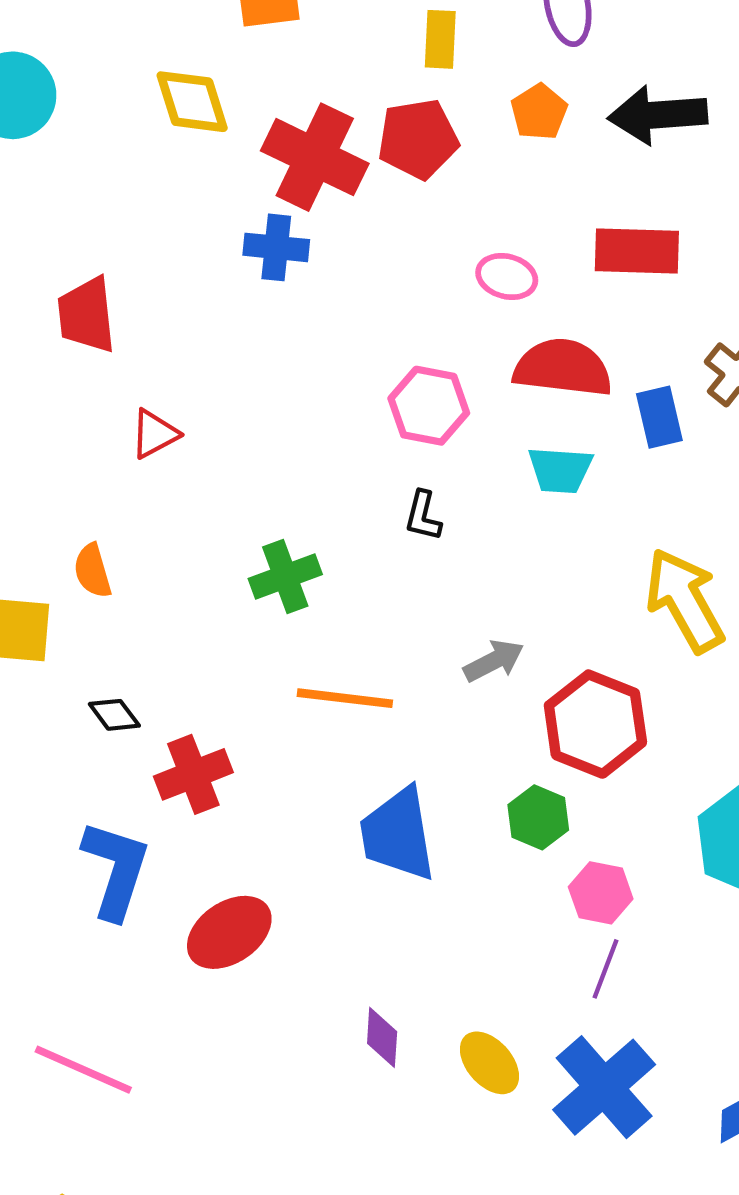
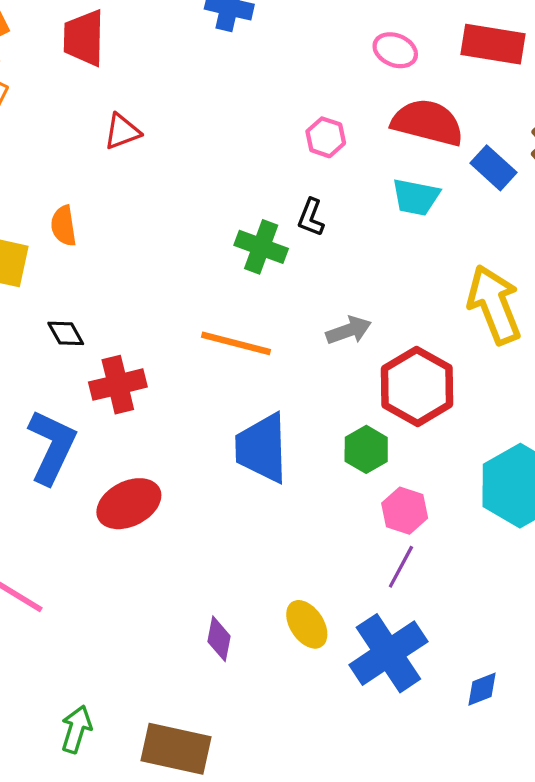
pink hexagon: (429, 406) -> (326, 137), size x0.7
blue rectangle: (659, 417) -> (493, 168), turned -42
green cross: (285, 577) -> (261, 247), moved, turned 33
purple diamond: (382, 1037) -> (219, 639), moved

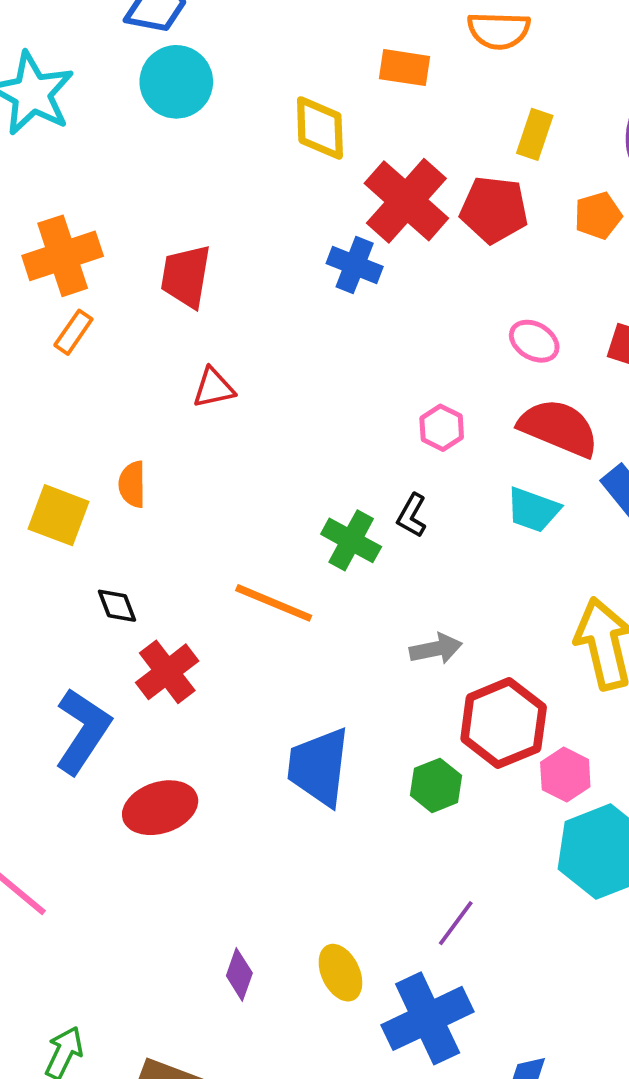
orange line: (236, 343) -> (274, 603), moved
red cross: (118, 385) -> (167, 672), turned -32
pink hexagon: (405, 511) -> (565, 775), moved

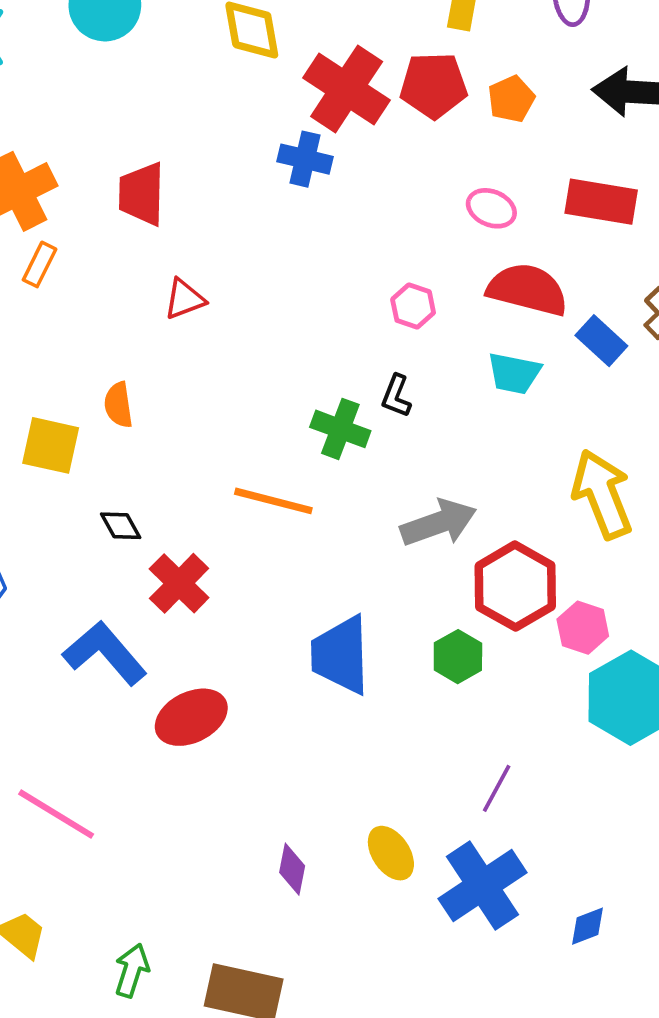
orange pentagon: (598, 216) -> (511, 99), moved
gray arrow: (436, 649) -> (438, 523), size x1.5
blue L-shape: (83, 731) -> (105, 653), turned -66

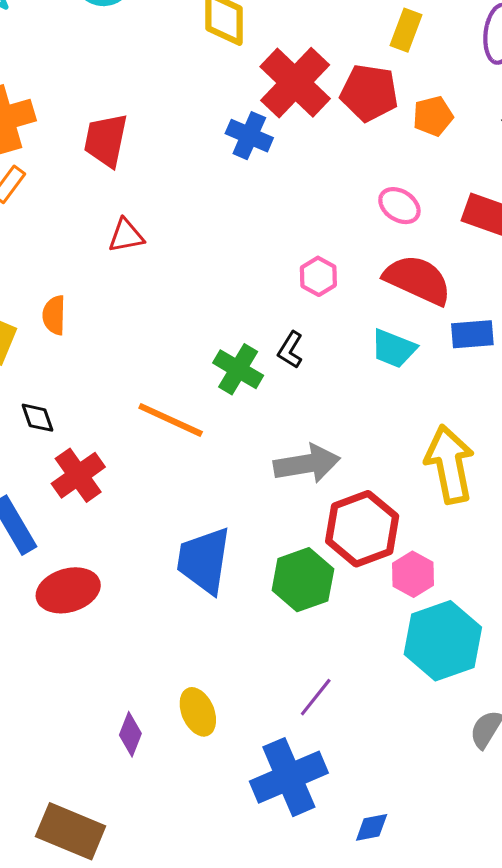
blue rectangle: (601, 341) -> (472, 334), turned -57
green hexagon: (458, 657) -> (303, 580), size x1.4
yellow ellipse: (391, 853) -> (198, 712), moved

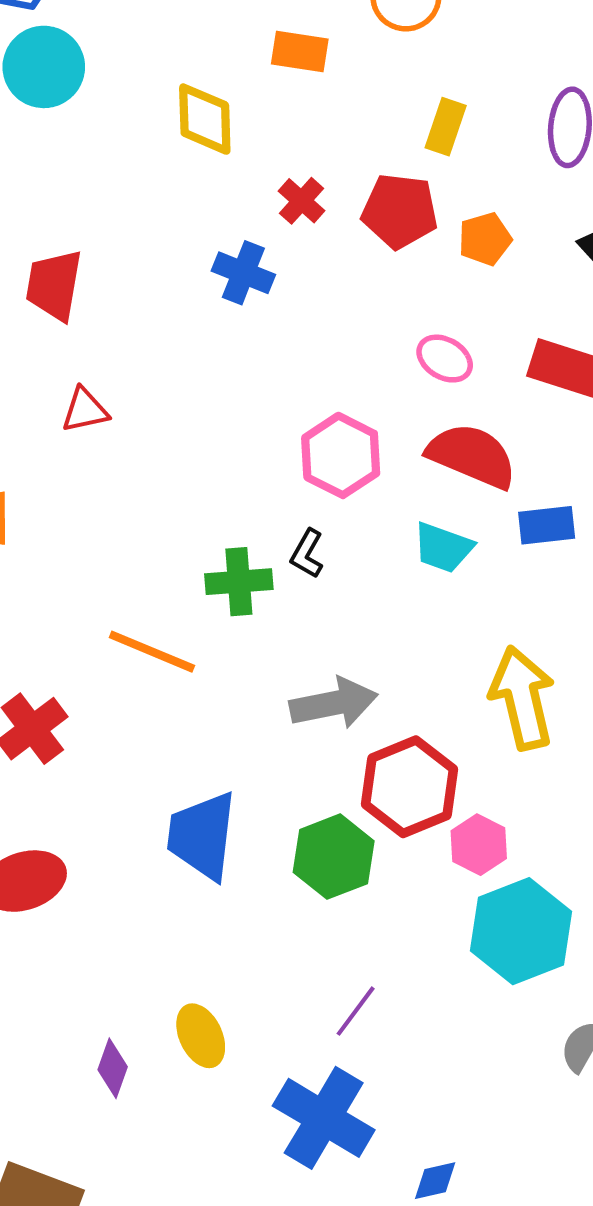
red cross: (295, 83) -> (302, 201), size x0.5
pink hexagon: (318, 276) -> (341, 455), size x1.6
green cross: (238, 369) -> (239, 582), turned -33
blue cross: (289, 777) -> (324, 1118), turned -34

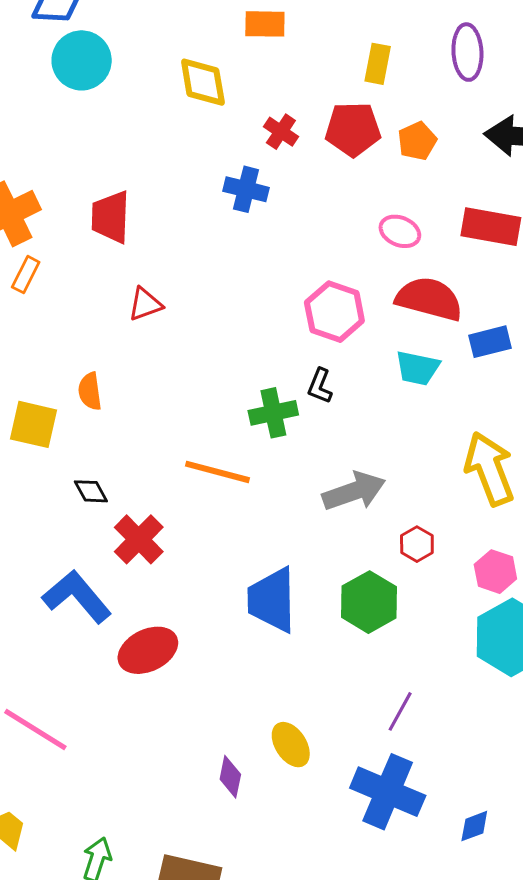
red hexagon: (410, 787) -> (417, 544), size x0.5
pink hexagon: (479, 845) -> (495, 572), moved

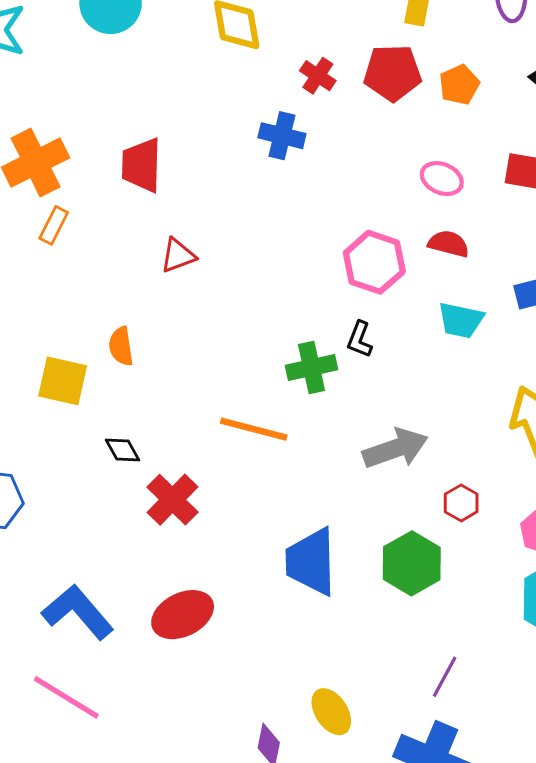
red semicircle: (429, 299) -> (449, 244), moved, size x0.6
blue L-shape: (77, 597) -> (78, 612), moved

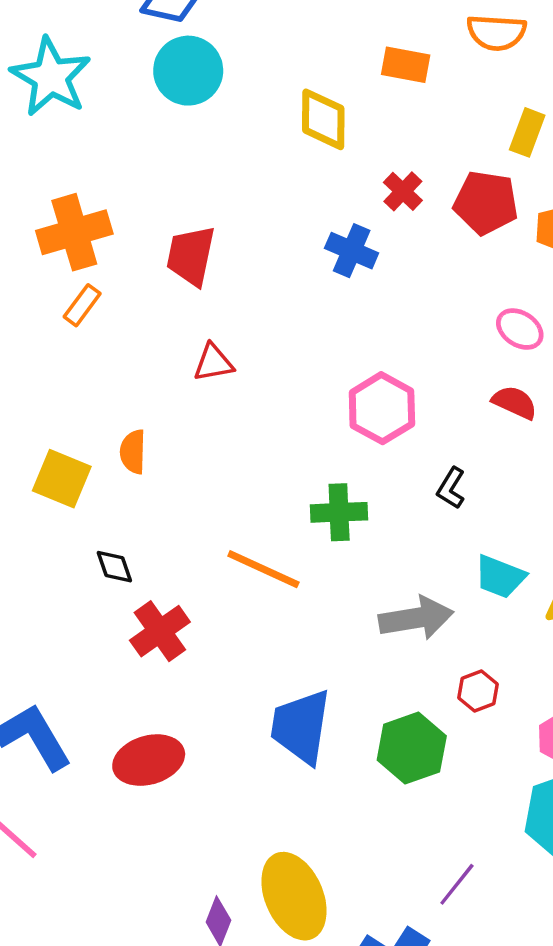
pink hexagon: (374, 262) -> (382, 408), moved
cyan trapezoid: (461, 320) -> (500, 577), moved
black L-shape: (360, 339) -> (451, 488), moved
purple line: (445, 677) -> (457, 884), moved
yellow ellipse: (331, 712) -> (294, 896), size x1.6

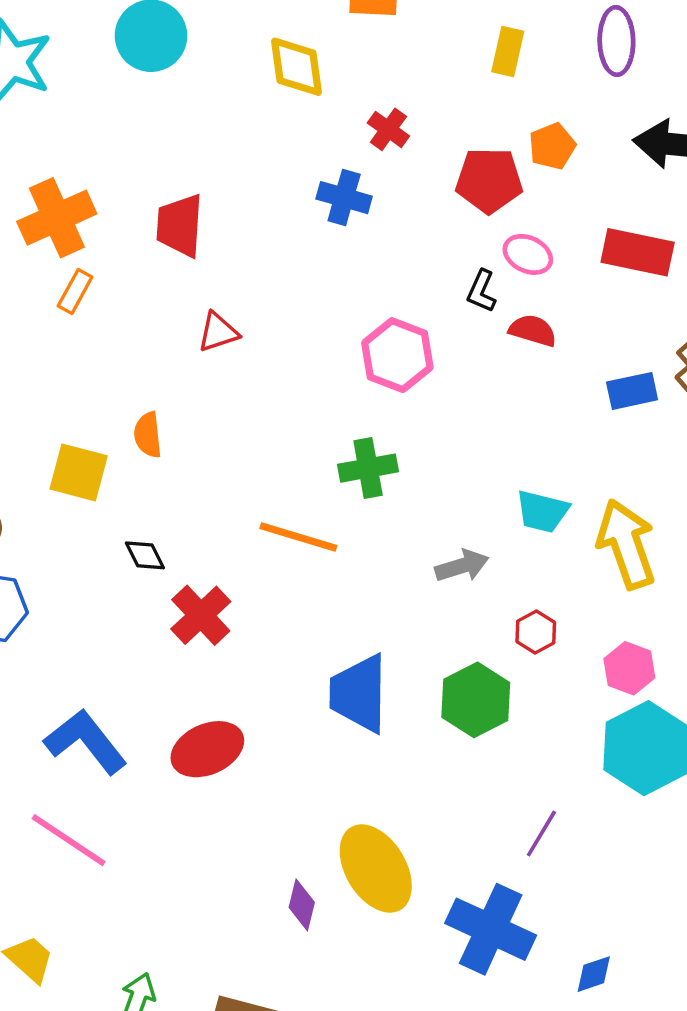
red pentagon: (486, 203) -> (489, 180), moved
black L-shape: (451, 488) -> (481, 291), moved
gray arrow: (416, 618) -> (462, 566), size x0.7

